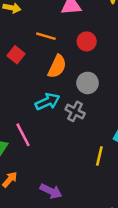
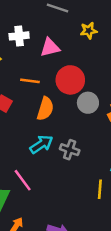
red circle: (87, 41) -> (70, 80), size x1.5
gray circle: (88, 83) -> (88, 103), moved

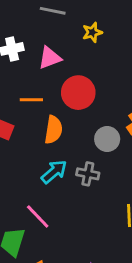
gray circle: (88, 103) -> (107, 139), moved

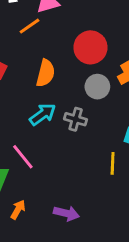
red circle: (78, 93) -> (90, 47), moved
orange line: (31, 100) -> (30, 26), moved, turned -40

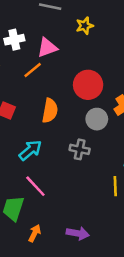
cyan arrow: (43, 114) -> (30, 150), moved

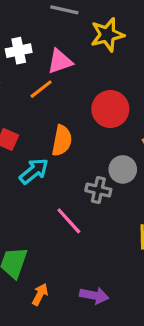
yellow star: (85, 26) -> (107, 35), size x1.5
gray circle: (97, 119) -> (123, 169), moved
cyan arrow: (30, 150) -> (34, 171), moved
pink line: (35, 186) -> (69, 221), moved

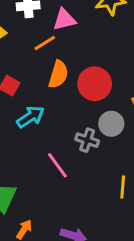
red circle: (110, 109) -> (95, 84), moved
orange semicircle: (62, 141) -> (58, 74), moved

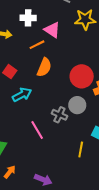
pink triangle: (64, 20) -> (52, 30), turned 42
red circle: (95, 84) -> (82, 76), moved

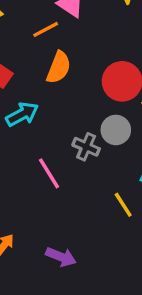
yellow line: (81, 150) -> (123, 205), turned -42

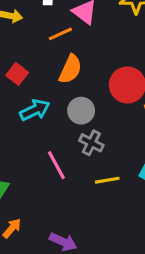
gray circle: (116, 130) -> (81, 111), moved
yellow line: (123, 205) -> (107, 180), moved, turned -70

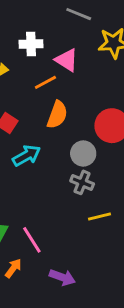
gray circle: (81, 111) -> (83, 153), moved
pink line: (56, 165) -> (32, 240), moved

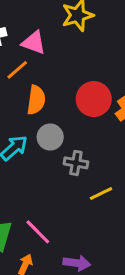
gray circle: (83, 153) -> (50, 137), moved

